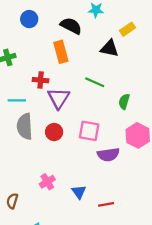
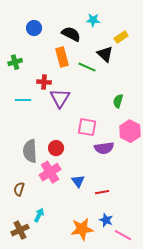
black triangle: (109, 48) -> (105, 54), turned 30
green line: (95, 82) -> (87, 67), moved
gray semicircle: (25, 126) -> (30, 151), moved
red circle: (54, 132) -> (56, 148), moved
pink cross: (47, 182) -> (50, 172), size x1.5

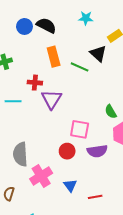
black semicircle: (71, 34) -> (46, 25), moved
green semicircle: (118, 101) -> (111, 112), moved, turned -48
red circle: (56, 148) -> (67, 151), moved

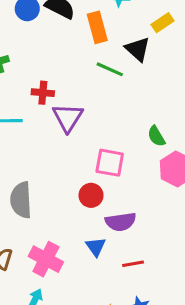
orange rectangle: (54, 57) -> (97, 27), moved
purple semicircle: (97, 151) -> (121, 222), moved
pink cross: (41, 176) -> (46, 259), moved, turned -30

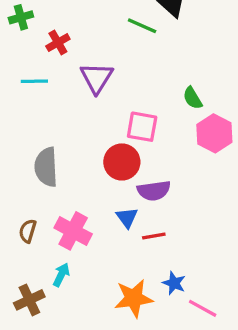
red cross: (43, 93) -> (58, 43), moved, turned -35
red circle: (91, 195) -> (122, 162), size x1.4
red line: (133, 264) -> (154, 236), moved

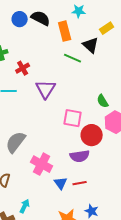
red circle: (122, 162) -> (92, 135), moved
gray semicircle: (46, 167) -> (16, 142), turned 40
blue triangle: (127, 218) -> (61, 183), moved
pink cross: (73, 231) -> (42, 164), moved

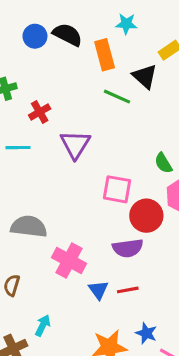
gray semicircle: (16, 142) -> (29, 226), turned 60

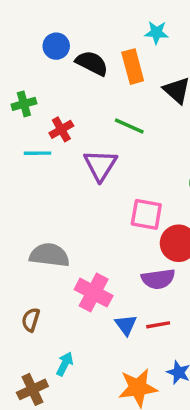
black semicircle: (67, 35) -> (92, 63), moved
green line: (117, 97) -> (129, 126), moved
cyan line: (18, 148) -> (38, 153), moved

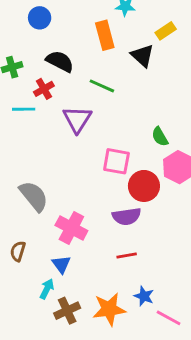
black semicircle: (92, 63) -> (60, 61), moved
gray semicircle: (49, 255) -> (34, 196), turned 44
blue triangle: (126, 325) -> (61, 264), moved
brown cross: (32, 389) -> (67, 311), moved

